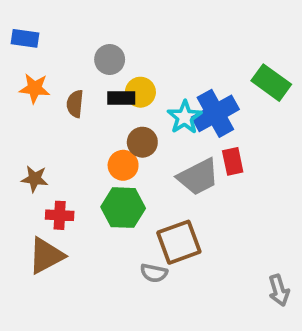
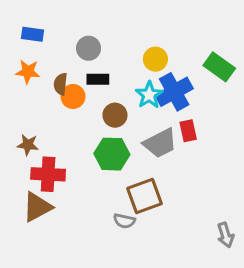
blue rectangle: (25, 38) -> (33, 34), moved
yellow circle: (140, 92) -> (155, 59), moved
orange circle: (123, 165) -> (73, 96), moved
green hexagon: (123, 208) -> (112, 154), moved
red cross: (60, 215) -> (48, 174), size x1.5

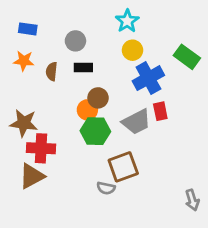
cyan star: (149, 95) -> (127, 21), moved
orange circle: (73, 96) -> (87, 110), moved
brown star: (28, 145) -> (24, 123), size x1.5

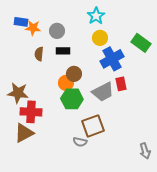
orange star: (24, 61) -> (33, 28), moved

